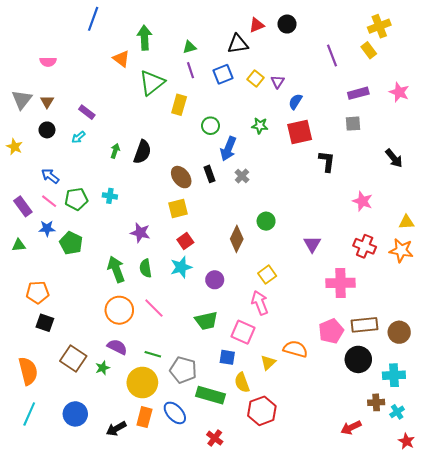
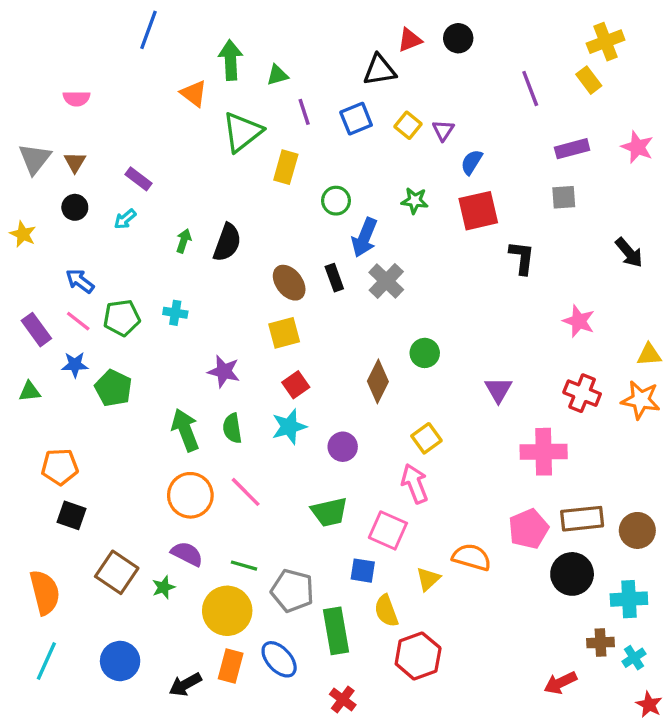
green triangle: (190, 47) -> (277, 75), moved
gray cross: (242, 176) -> (386, 281), size x1.5
green rectangle: (210, 395) -> (336, 631), turned 64

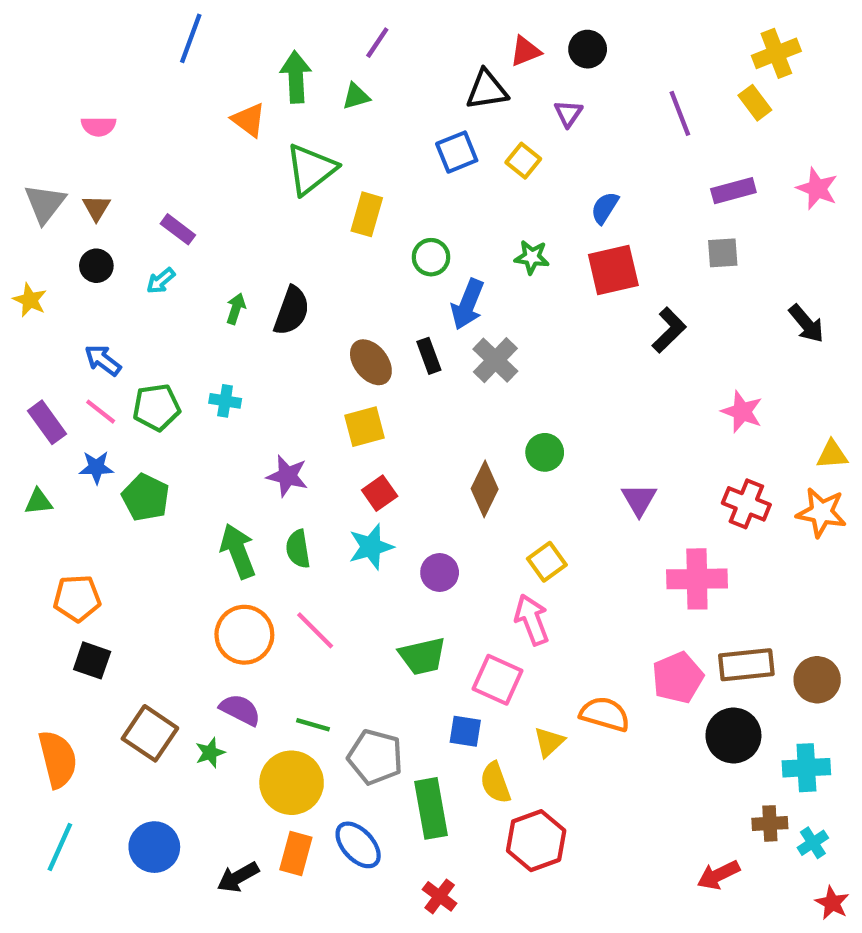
purple line: (304, 112) -> (377, 43), moved, turned 52
purple triangle: (443, 130) -> (568, 113), moved
black L-shape: (522, 258) -> (669, 330), turned 39

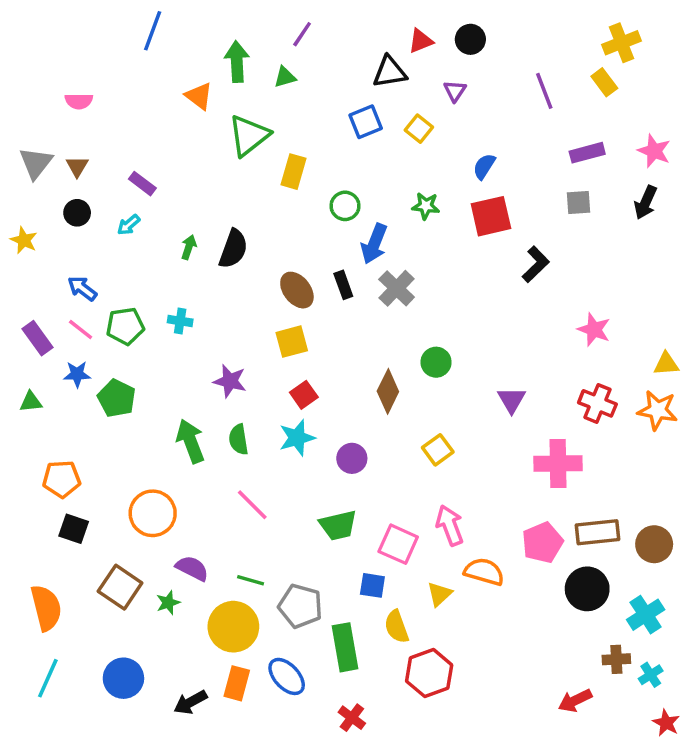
black arrow: (806, 324) -> (646, 202), moved, turned 64
pink arrow: (532, 620) -> (450, 525), moved
orange circle: (244, 635) -> (153, 513), moved
cyan cross: (806, 768) -> (646, 615), turned -30

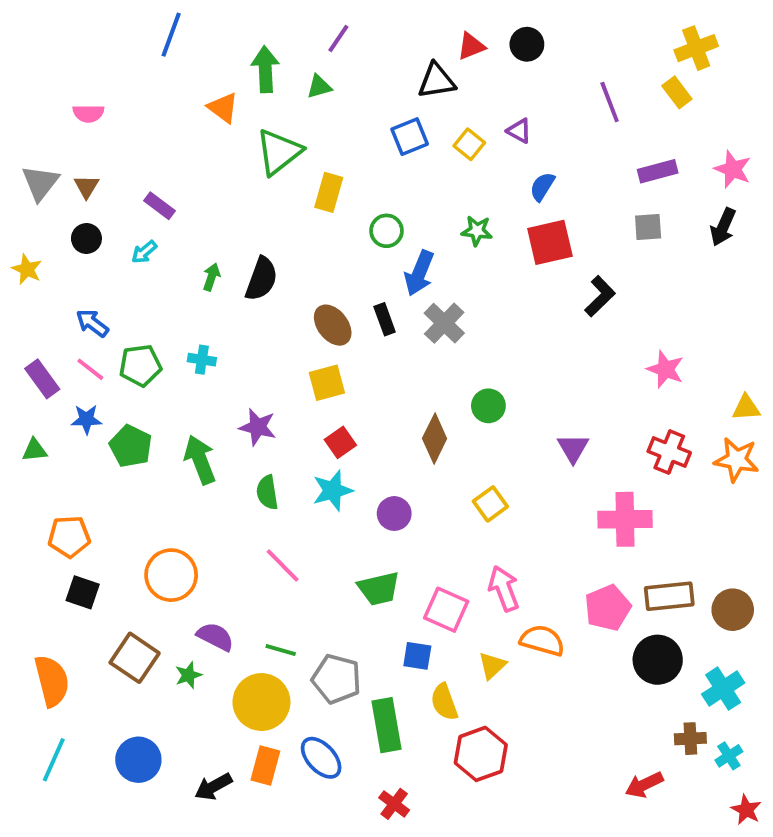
purple triangle: (455, 91) -> (519, 131), moved, turned -35
green arrow: (190, 441) -> (200, 460), moved

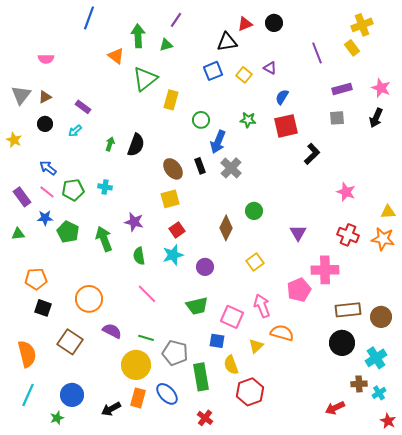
brown triangle: (86, 187) -> (45, 97), turned 32
pink pentagon: (608, 608) -> (299, 290), moved
green star: (188, 675) -> (57, 418), moved

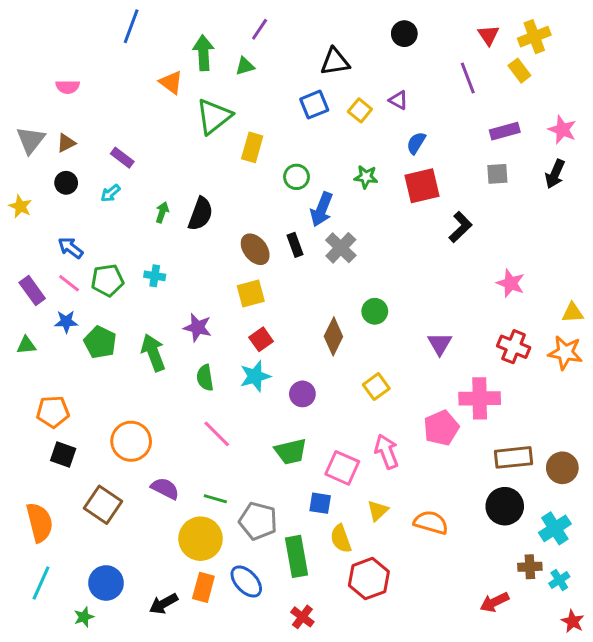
red triangle: (245, 24) -> (488, 35), moved, turned -42
orange semicircle: (282, 333) -> (431, 522), moved

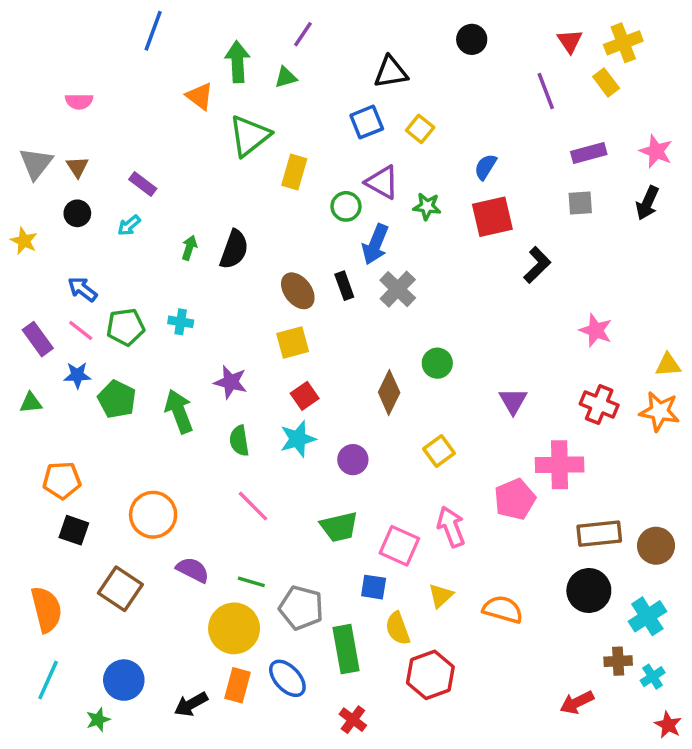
purple triangle: (398, 100) -> (382, 182), moved, size x1.5
brown triangle: (66, 143) -> (77, 167), turned -36

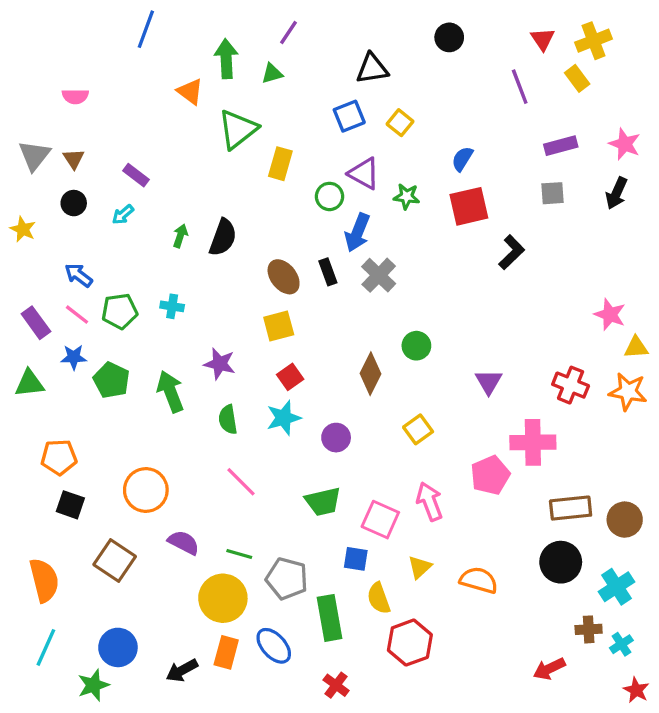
pink star: (596, 330) -> (610, 315), moved
green triangle: (31, 403) -> (29, 383), size x1.4
green star: (98, 720) -> (93, 685), size x1.4

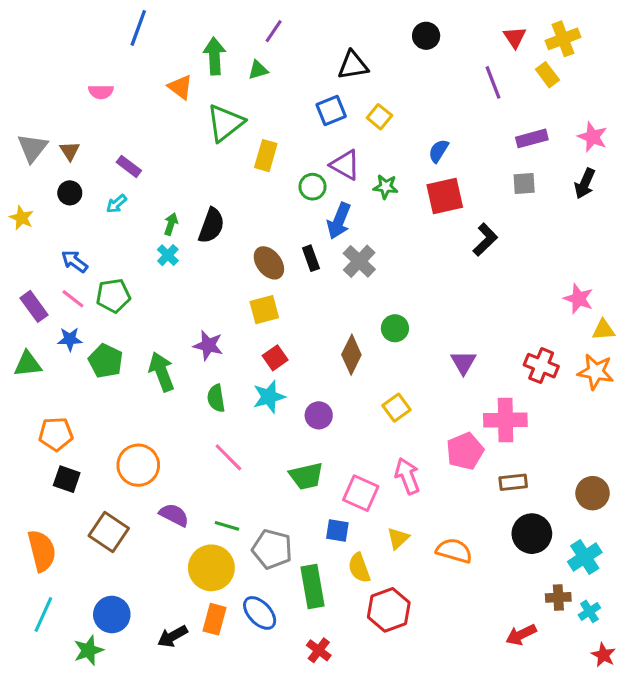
pink semicircle: (75, 96) -> (101, 92), moved
cyan cross: (172, 306) -> (168, 255), moved, turned 35
brown rectangle: (571, 508) -> (513, 482), moved, size x0.7

